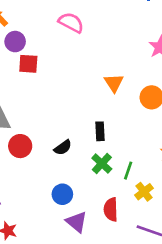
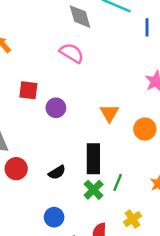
purple circle: (15, 42) -> (56, 108), moved
black rectangle: (100, 131) -> (93, 159), size x1.6
green line: (128, 171) -> (118, 182), moved

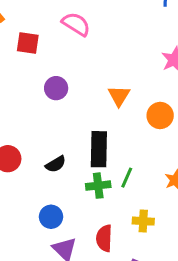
red square: (28, 90) -> (28, 43), moved
green cross: (94, 190) -> (98, 186), turned 36
yellow cross: (132, 219) -> (143, 221), turned 36

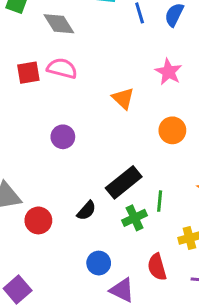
red square: (28, 43) -> (28, 73), moved
orange triangle: (119, 96) -> (123, 98), moved
black rectangle: (99, 149) -> (124, 182), turned 68

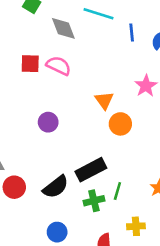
orange circle: (172, 130) -> (120, 124), moved
black semicircle: (87, 211) -> (56, 187), size x1.5

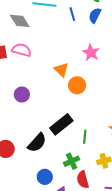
green cross: (94, 201) -> (72, 161), moved

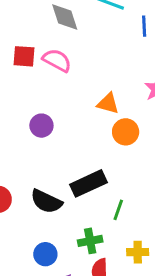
orange triangle: (61, 70) -> (108, 103), turned -42
black semicircle: (37, 143) -> (46, 201), turned 60

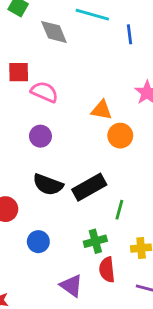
pink semicircle: (57, 60) -> (44, 92), moved
black semicircle: (46, 201) -> (48, 185), moved
blue circle: (45, 254) -> (38, 242), moved

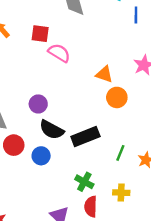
purple circle: (40, 136) -> (38, 104), moved
green line: (119, 210) -> (120, 153), moved
green cross: (95, 241) -> (84, 182), turned 36
blue circle: (38, 242) -> (41, 156), moved

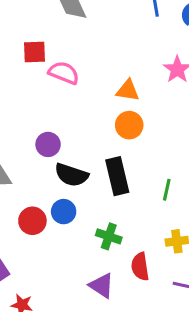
orange circle: (117, 97) -> (129, 125), moved
black rectangle: (85, 136) -> (117, 176), turned -72
red circle: (14, 145) -> (32, 221), moved
green cross: (84, 182) -> (109, 236), moved

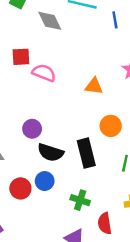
orange circle: (129, 125) -> (111, 126), moved

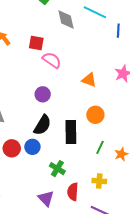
purple circle: (32, 129) -> (43, 94), moved
black semicircle: (51, 152) -> (42, 125), turned -90

